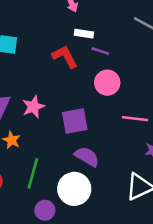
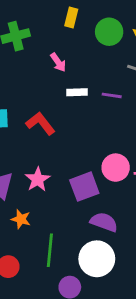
purple line: (100, 51) -> (112, 95), moved
red L-shape: (65, 57) -> (40, 123), moved
pink circle: (107, 83) -> (116, 168), moved

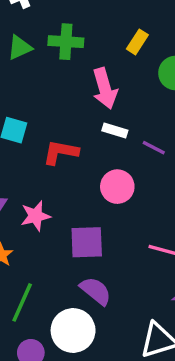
pink arrow: (58, 62) -> (105, 89), size x1.6
red L-shape: (40, 123) -> (61, 152), turned -60
pink circle: (116, 168) -> (117, 187), moved

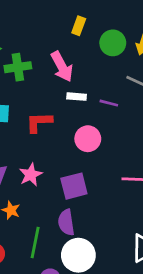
green cross: (66, 42) -> (18, 67), moved
purple semicircle: (96, 291) -> (66, 222), moved, turned -125

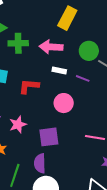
yellow rectangle: (79, 26) -> (67, 18), size x1.6
green circle: (113, 43) -> (89, 51), moved
pink arrow: (62, 67) -> (51, 47), turned 115

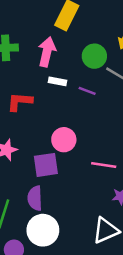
pink arrow: (51, 47) -> (47, 52), turned 100
pink circle: (64, 103) -> (64, 140), moved

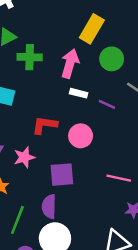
green circle: (94, 56) -> (112, 59), moved
red L-shape: (20, 102) -> (45, 125), moved
pink circle: (64, 140) -> (81, 136), moved

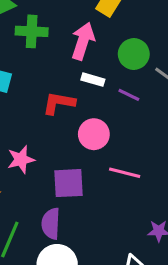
green circle: (112, 59) -> (134, 54), moved
red L-shape: (45, 125) -> (59, 103), moved
pink line: (119, 178) -> (125, 173), moved

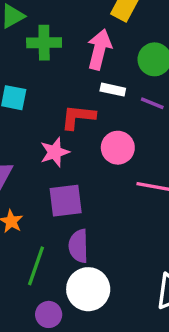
pink star: (21, 160) -> (55, 152), moved
purple square: (68, 183) -> (66, 201), moved

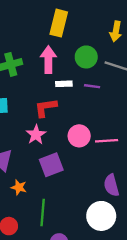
pink circle: (118, 148) -> (79, 136), moved
purple semicircle: (78, 246) -> (111, 185), moved
white circle: (88, 289) -> (101, 216), moved

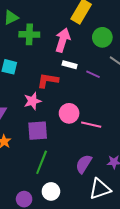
green circle: (86, 57) -> (102, 37), moved
purple semicircle: (111, 185) -> (84, 164), turned 30
green line: (43, 213) -> (42, 162), moved
white circle: (101, 216) -> (51, 191), moved, size x0.7

